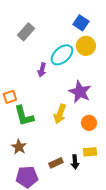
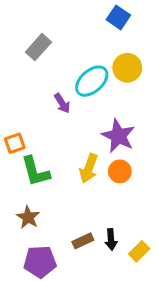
blue square: (81, 23) -> (118, 17), moved
purple arrow: (42, 70) -> (62, 103), turned -48
orange circle: (89, 123) -> (120, 171), moved
yellow rectangle: (90, 152) -> (139, 251), moved, turned -40

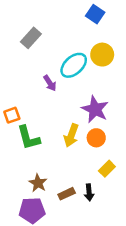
brown star: (28, 217) -> (38, 183), moved
yellow rectangle: (139, 251) -> (107, 169), moved

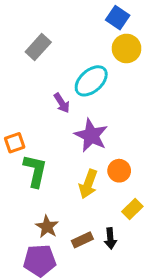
yellow circle: (102, 55) -> (127, 48), moved
purple star: (95, 109) -> (91, 135), moved
yellow arrow: (71, 135) -> (88, 184), moved
green L-shape: (28, 138) -> (35, 171), turned -152

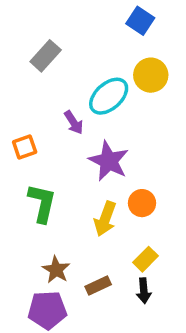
yellow circle: (127, 48) -> (151, 75), moved
orange square: (15, 143) -> (25, 147), moved
yellow rectangle: (132, 209) -> (146, 259), moved
black arrow: (110, 238) -> (144, 291), moved

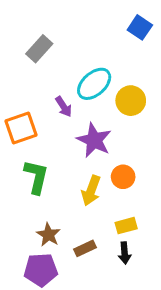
blue square: (140, 21) -> (140, 27), moved
yellow circle: (151, 75) -> (131, 101), moved
orange square: (25, 147) -> (21, 128), size x1.5
yellow rectangle: (146, 259) -> (126, 226), turned 30

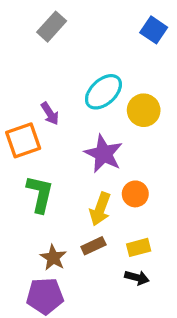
gray rectangle: (39, 49) -> (52, 27), moved
purple arrow: (64, 107) -> (50, 114), moved
brown rectangle: (85, 248) -> (93, 246), moved
black arrow: (125, 253) -> (137, 278), turned -70

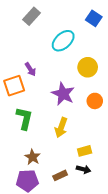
cyan ellipse: (103, 92) -> (63, 41), moved
orange circle: (135, 194) -> (95, 101), moved
brown rectangle: (93, 246) -> (60, 175), moved

